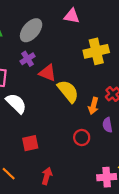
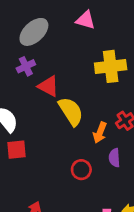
red square: (30, 143) -> (16, 150), moved

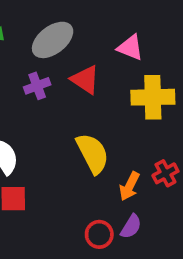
pink triangle: (86, 20) -> (130, 48), moved
red triangle: (48, 86) -> (85, 80), moved
purple semicircle: (114, 158) -> (131, 227), moved, turned -150

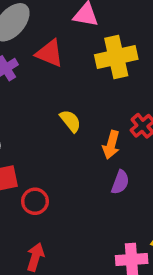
yellow semicircle: (93, 153) -> (70, 121), size x0.6
red circle: (99, 234) -> (35, 201), moved

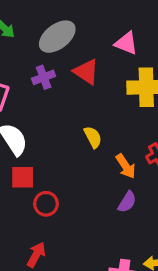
orange arrow: (111, 145) -> (126, 166), turned -60

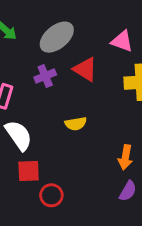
yellow semicircle: (93, 137) -> (76, 124), moved, turned 110
orange arrow: (126, 166) -> (125, 157), turned 45

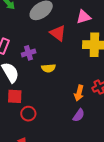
pink triangle: (122, 41) -> (84, 17), turned -42
purple cross: (45, 76) -> (29, 53), moved

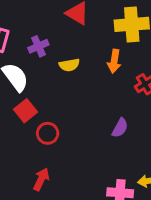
orange arrow: (79, 93) -> (114, 61), moved
red square: (15, 96) -> (25, 111), turned -35

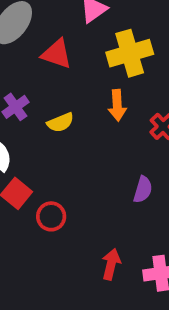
red arrow: (41, 179) -> (111, 264), moved

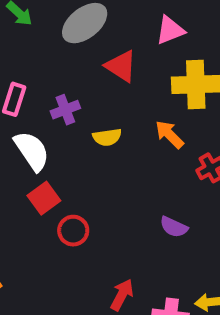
orange arrow: (117, 105) -> (169, 134), turned 124
purple semicircle: (143, 190) -> (174, 227), turned 84

